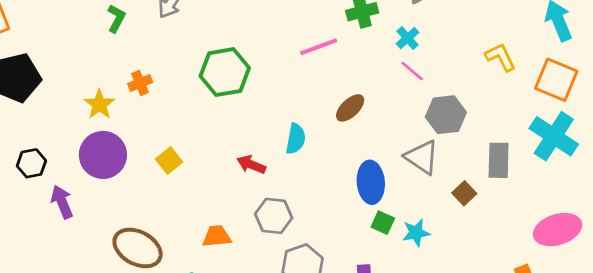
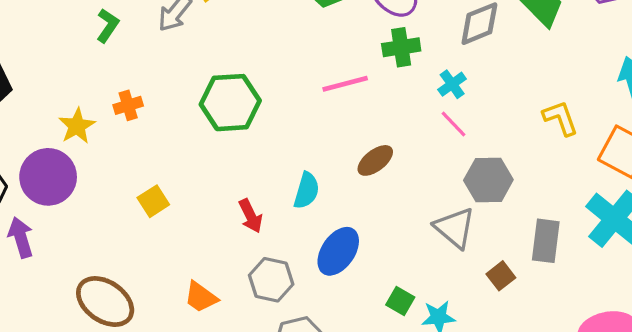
purple circle: (103, 155) -> (48, 177), moved
red arrow: (251, 165) -> (251, 216), turned -144
blue ellipse: (371, 182) -> (338, 251), moved, turned 33
orange trapezoid: (217, 236) -> (201, 297), turned -144

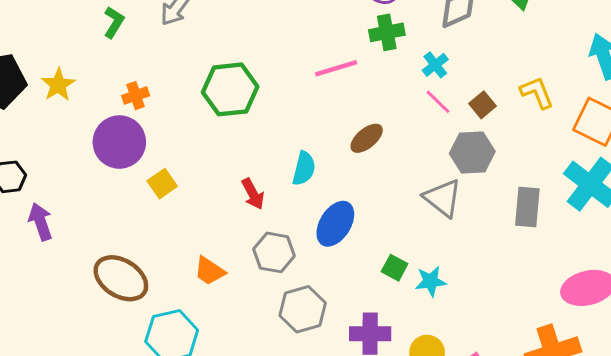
yellow star: (77, 126) -> (58, 85), moved
purple circle: (48, 177) -> (119, 142), moved
brown square: (501, 276) -> (483, 105), moved

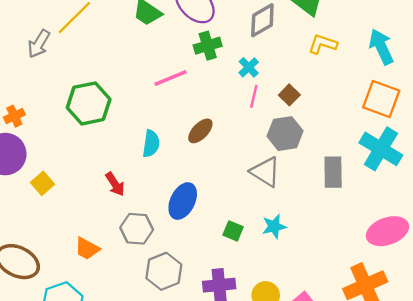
yellow L-shape: (537, 93) -> (323, 44), moved, turned -44
pink line: (438, 102) -> (254, 96), turned 65
cyan semicircle: (304, 168) -> (151, 144), moved
cyan star: (431, 281) -> (274, 226), moved

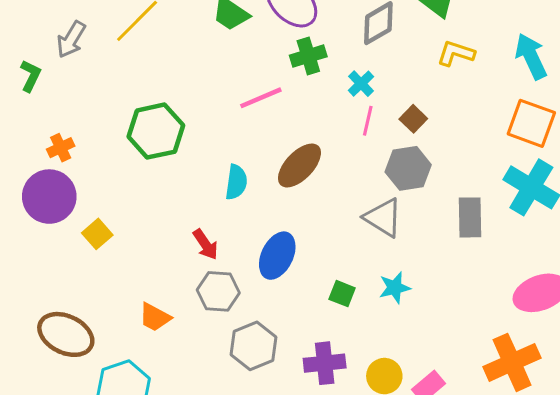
gray arrow: (39, 44) -> (71, 39), moved
brown ellipse: (200, 131) -> (299, 165), size x1.4
red arrow: (115, 184) -> (205, 244), moved

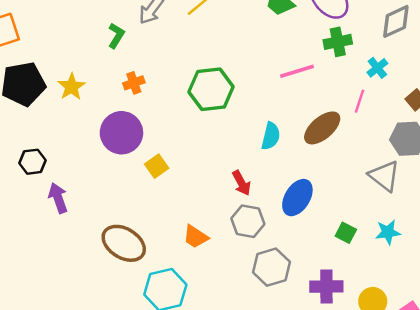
pink line: (368, 121) -> (360, 101), moved
orange cross: (61, 148) -> (134, 83), moved

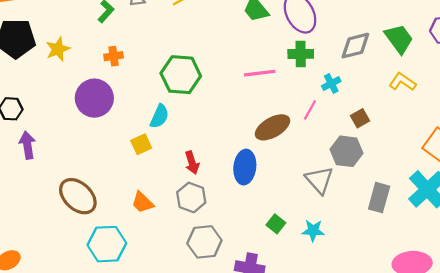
cyan semicircle: (271, 136) -> (159, 116), moved
yellow square: (157, 166) -> (141, 144), moved
blue ellipse: (297, 198) -> (245, 167), moved, turned -36

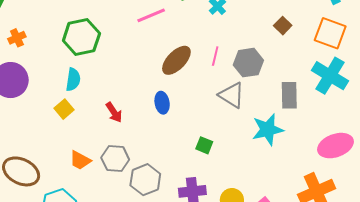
pink line: (310, 110) -> (215, 56), moved
brown square: (360, 118) -> (283, 26), moved
blue ellipse: (245, 167) -> (162, 103), size x0.7
gray hexagon: (191, 197) -> (115, 159), moved
cyan star: (313, 230) -> (268, 130), moved, size x1.5

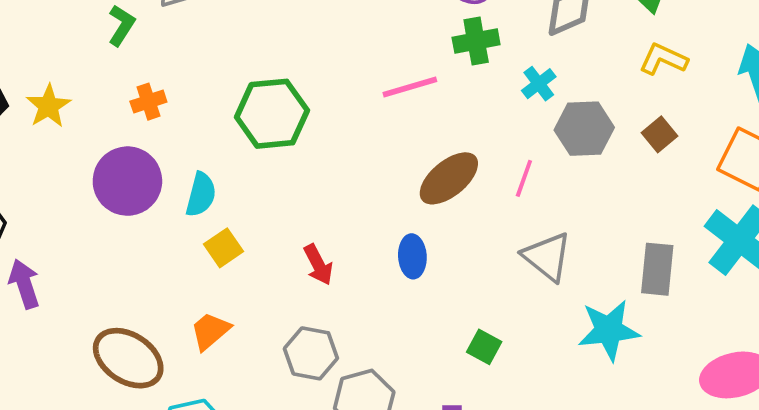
gray hexagon: (248, 63) -> (584, 129), moved
cyan semicircle: (73, 80) -> (201, 195), moved
orange trapezoid: (80, 160) -> (210, 331), moved, turned 105

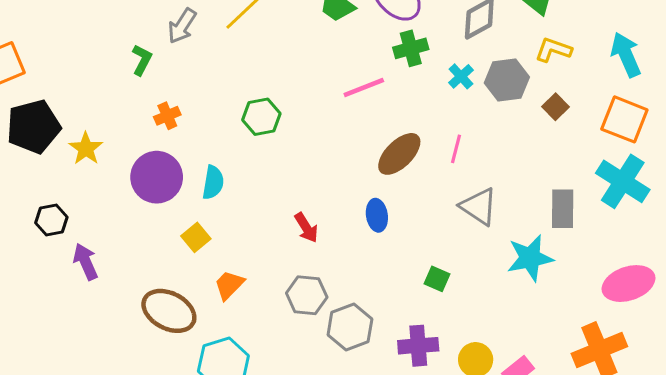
yellow star: (48, 106) -> (86, 149), moved
green hexagon: (272, 114) -> (261, 117), size x0.7
gray hexagon: (584, 129) -> (507, 80), moved
yellow square: (224, 248) -> (196, 237), moved

